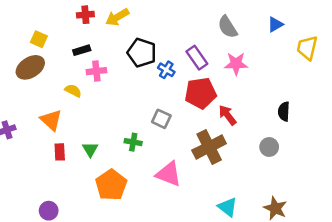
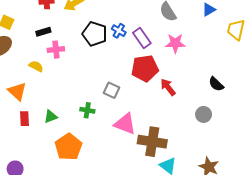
blue cross: (166, 70) -> (119, 31), moved
black semicircle: (284, 111) -> (216, 84), turned -49
brown cross: (209, 147) -> (152, 142), moved, turned 36
green triangle: (90, 149) -> (51, 117), turned 40
pink triangle: (169, 174) -> (125, 124), moved

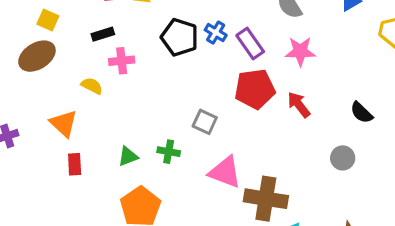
red arrow: (168, 87) -> (299, 105), moved
green triangle: (51, 117) -> (128, 156), moved

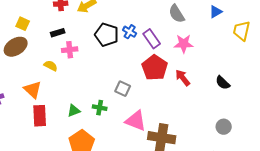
red pentagon: (255, 89) -> (155, 68), turned -30
gray circle: (343, 158) -> (224, 127), moved
red rectangle: (75, 164) -> (40, 116), size x1.5

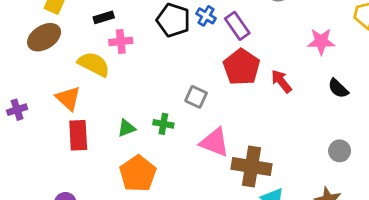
pink star: (184, 44) -> (321, 41), moved
yellow semicircle: (51, 66) -> (94, 64), size x1.6

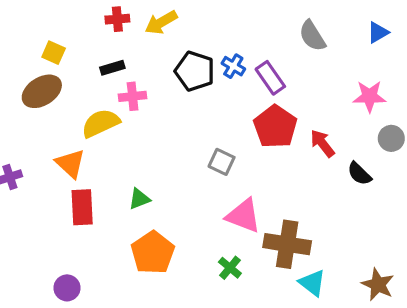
yellow semicircle: (94, 64) -> (101, 123), turned -52
black semicircle: (338, 88) -> (359, 174), moved
green cross: (163, 124) -> (230, 268), moved, turned 30
gray circle: (340, 151) -> (391, 138), moved

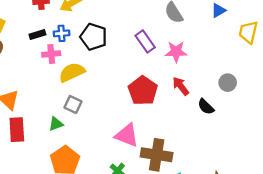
blue cross: (233, 66) -> (62, 33), moved, turned -35
pink star: (369, 96) -> (176, 52), moved
yellow semicircle: (101, 123) -> (72, 72), moved
red pentagon: (275, 127) -> (143, 91), moved
gray square: (222, 162) -> (73, 104), moved

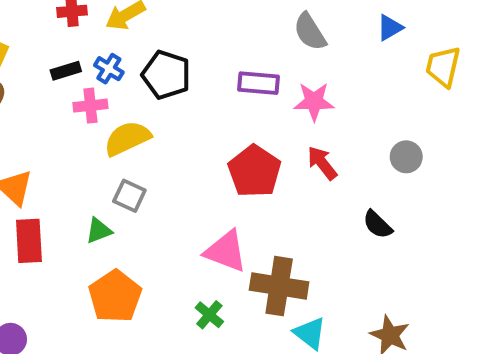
blue cross: (62, 33) -> (109, 69), turned 35
purple rectangle: (145, 41) -> (259, 83), turned -50
black semicircle: (206, 107) -> (377, 225), moved

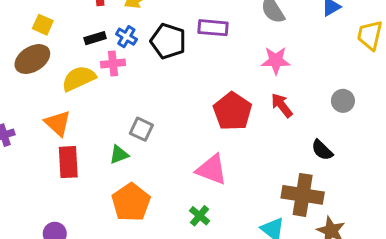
purple rectangle: (259, 83) -> (213, 28), moved
yellow semicircle: (127, 138) -> (79, 78), moved
brown cross: (279, 286) -> (303, 195), moved

